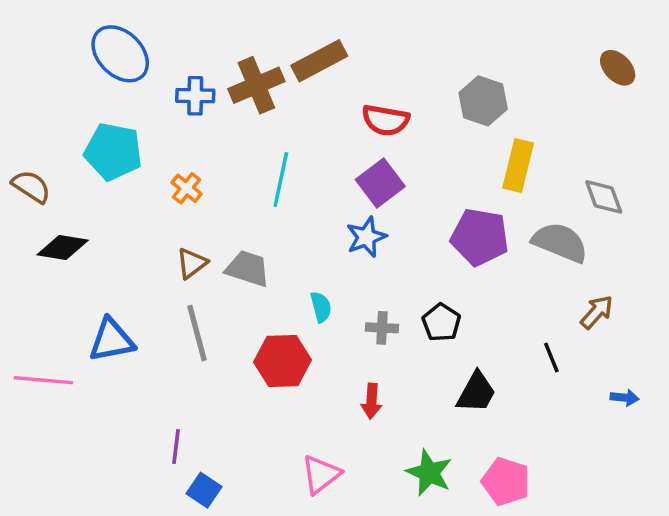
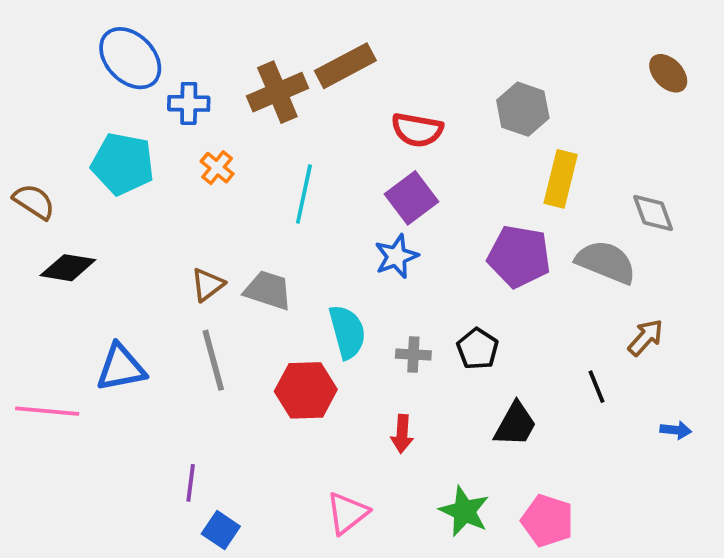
blue cross: (195, 96) -> (189, 103), moved
orange cross: (187, 188) -> (217, 168), moved
cyan semicircle: (321, 307) -> (347, 332), size x1.6

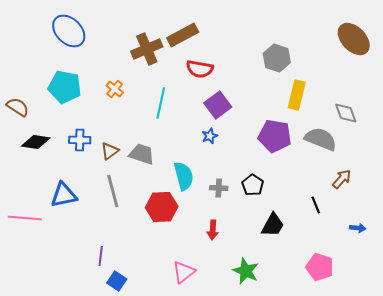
brown ellipse: (668, 73) -> (354, 39), size x1.6
blue cross: (189, 103) -> (80, 140), moved
red semicircle: (417, 130) -> (200, 69), moved
blue star: (396, 256) -> (210, 136), size x0.7
pink pentagon: (547, 521) -> (320, 267), moved

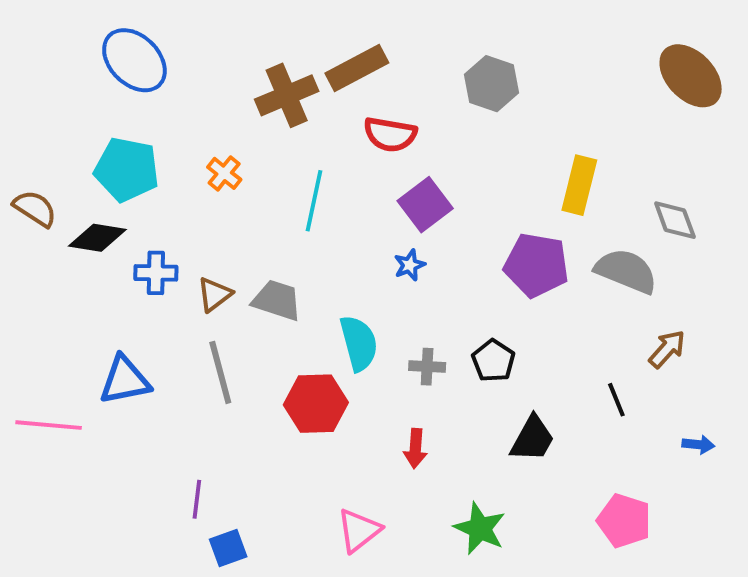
gray hexagon: (277, 58) -> (492, 84), moved
black diamond: (36, 142) -> (97, 238), moved
blue square: (117, 281) -> (228, 548), turned 36

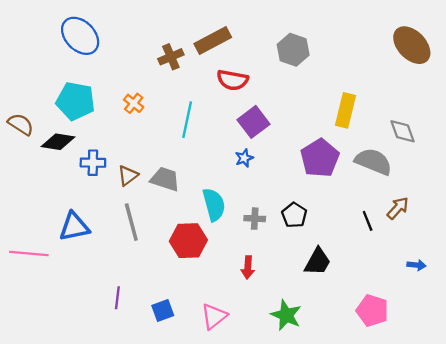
brown cross: (287, 95) -> (171, 57), size x0.7
purple pentagon: (536, 265) -> (320, 158), turned 30
black line: (616, 400) -> (368, 221), moved
blue square: (228, 548) -> (163, 311), moved

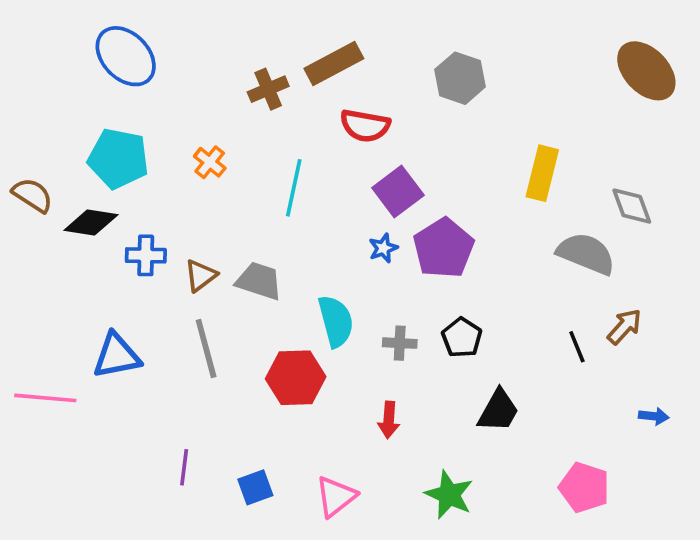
purple pentagon: (320, 158) -> (444, 248), moved

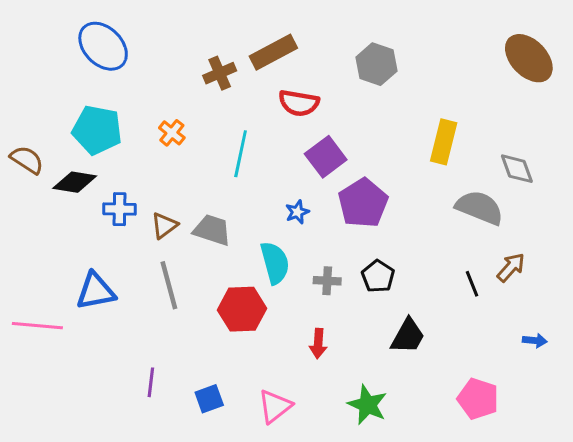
blue star: (383, 248) -> (297, 212), moved

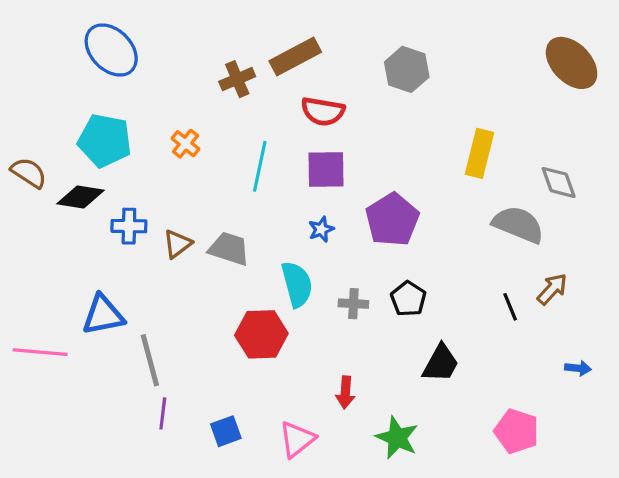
purple square: (326, 157) -> (326, 170), moved, turned 36
gray line: (169, 285) -> (150, 360), moved
red arrow: (318, 343) -> (345, 392), moved

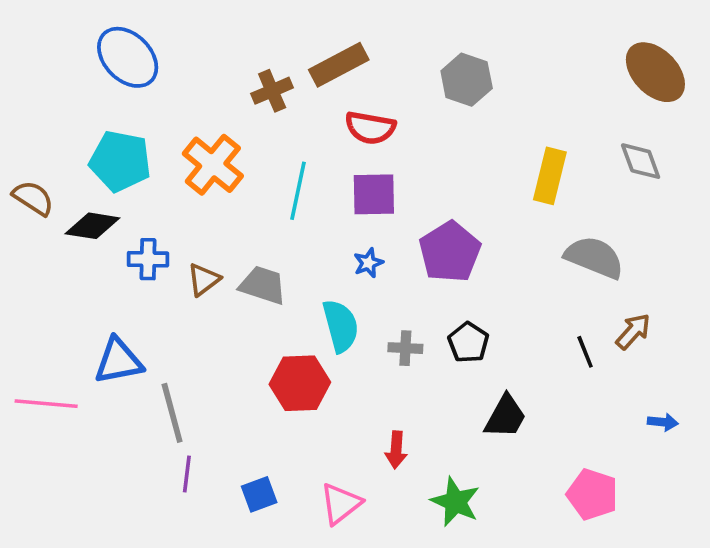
orange cross: (185, 144) -> (213, 165), size x1.8
gray diamond: (559, 182) -> (641, 161), moved

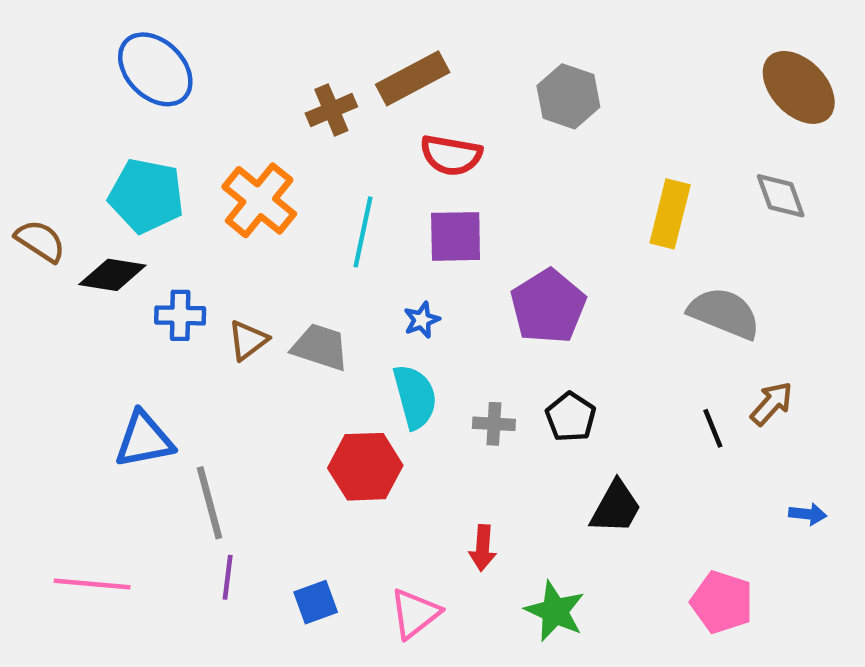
blue star: (368, 263) -> (422, 320), moved
pink line: (46, 404) -> (92, 584), moved

